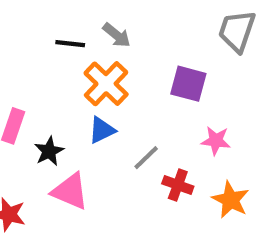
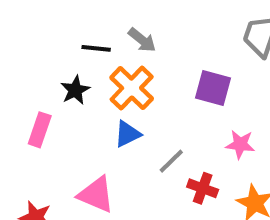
black star: (49, 151) -> (75, 90), moved

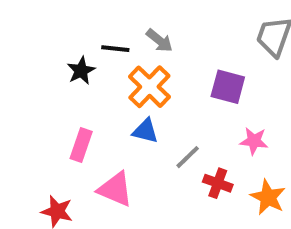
black star: (75, 90) -> (81, 71), moved
pink rectangle: (40, 130) -> (81, 145), moved
blue triangle: (127, 134) -> (145, 131), turned 40

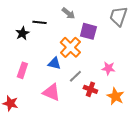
gray arrow: (159, 41) -> (68, 13), moved
orange cross: (149, 87) -> (70, 47), moved
purple square: (228, 87) -> (88, 31), moved
pink triangle: (115, 189) -> (51, 92), moved

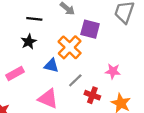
black star: (22, 33) -> (29, 42), moved
pink rectangle: (22, 70) -> (15, 74), turned 42

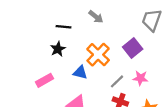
purple square: (90, 29) -> (133, 48), moved, turned 36
gray line: (75, 80) -> (117, 81), moved

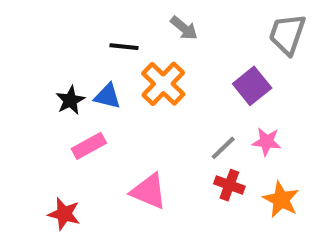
black star: (58, 49) -> (70, 100), moved
orange cross: (98, 55) -> (163, 84), moved
blue triangle: (80, 72) -> (107, 96), moved

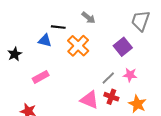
blue triangle: (107, 96) -> (45, 41), moved
black star: (70, 100) -> (15, 54), moved
pink triangle: (149, 191) -> (90, 100), moved

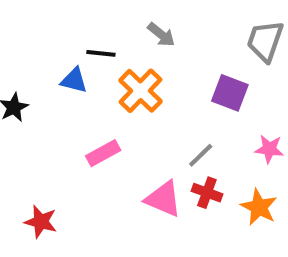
purple square: (123, 47) -> (230, 93), turned -30
pink star: (130, 75) -> (269, 149), moved
pink rectangle: (41, 77) -> (103, 153), moved

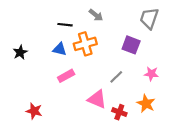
blue triangle: (74, 80) -> (60, 49), moved
orange cross: (140, 91) -> (85, 44), turned 30
red cross: (207, 193) -> (119, 112), moved

